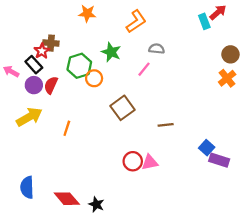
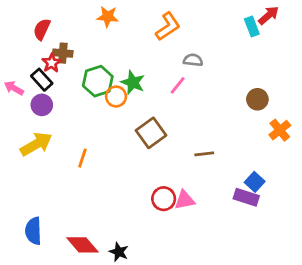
green star: (111, 52) -> (133, 82), moved
brown circle: (230, 54) -> (257, 99), moved
orange cross: (227, 78) -> (280, 130), moved
red semicircle: (51, 85) -> (42, 29), moved
purple rectangle: (219, 160) -> (246, 197), moved

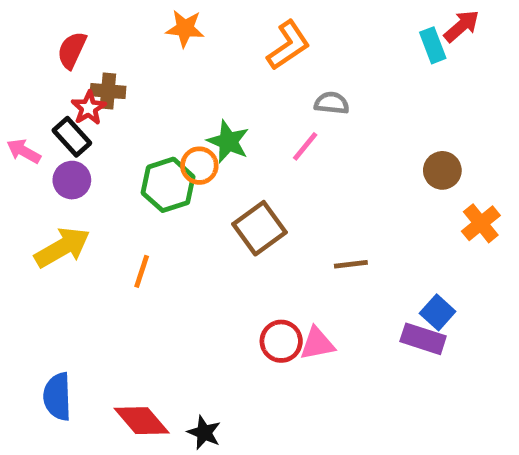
green hexagon: (98, 81) -> (168, 185), moved

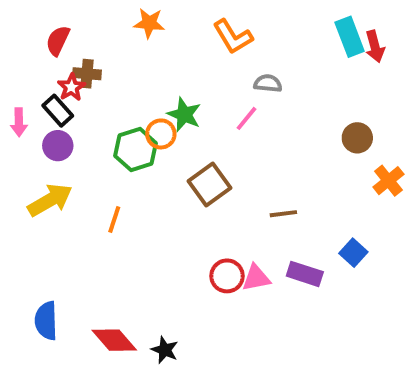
red arrow: (462, 26) -> (375, 46), moved, turned 116
orange L-shape: (288, 45) -> (233, 37), turned 93
cyan rectangle: (433, 45) -> (350, 37), size x1.4
pink arrow: (24, 151) -> (19, 122), turned -120
purple rectangle: (423, 339) -> (305, 274), moved

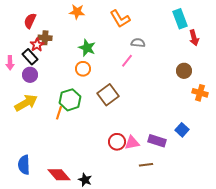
red arrow: (375, 46) -> (194, 38), moved
green star: (184, 115) -> (87, 48), moved
green hexagon: (136, 150) -> (70, 100), moved
orange cross: (388, 181) -> (200, 93), turned -35
brown line: (283, 214) -> (146, 165), moved

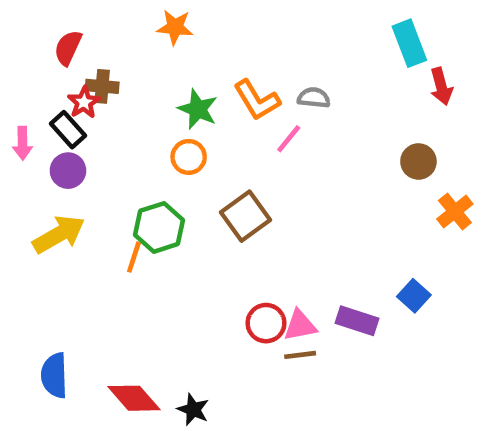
orange L-shape: (120, 19) -> (257, 100), moved
orange cross: (200, 93) -> (455, 212), turned 35
brown line: (146, 165) -> (300, 355), moved

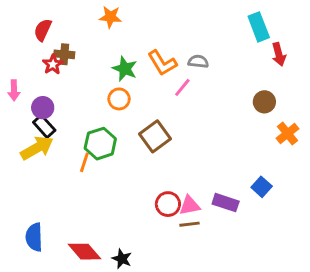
black rectangle: (68, 130) -> (44, 126), moved

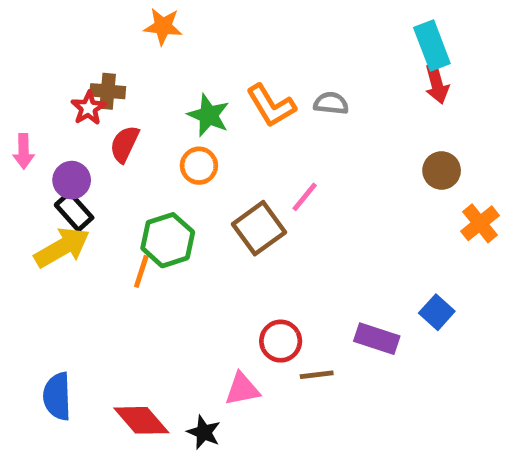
orange star: (110, 17) -> (163, 26), moved
red semicircle: (43, 30) -> (124, 144), moved
red arrow: (279, 54) -> (437, 84), moved
pink line: (182, 87) -> (305, 197), moved
pink triangle: (190, 205) -> (242, 389), moved

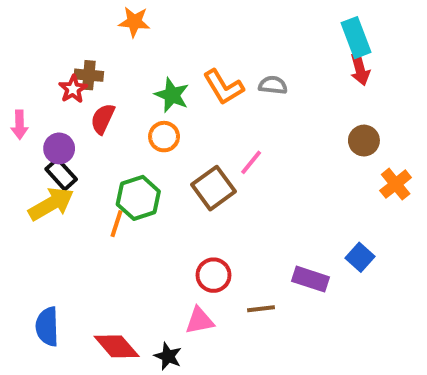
red circle: (281, 341) -> (214, 275), moved

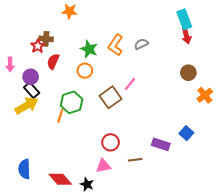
gray semicircle: (273, 85) -> (141, 44), turned -32
orange L-shape: (223, 87) -> (116, 45), turned 65

